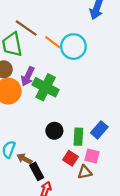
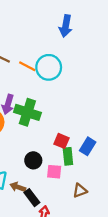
black circle: (54, 131) -> (33, 160), moved
pink square: (92, 156) -> (54, 172), moved
red square: (70, 158) -> (62, 141), moved

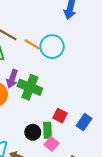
green rectangle: (68, 156) -> (47, 130), moved
pink square: (54, 172) -> (52, 144), turned 32

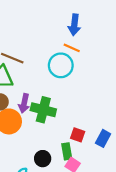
orange line: (32, 44) -> (72, 48), moved
black circle: (33, 132) -> (43, 159), moved

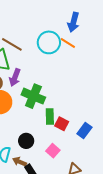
cyan circle: (61, 65) -> (49, 42), moved
purple arrow: (24, 103) -> (15, 78), moved
green rectangle: (67, 151) -> (50, 117), moved

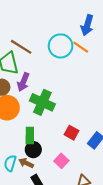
green rectangle: (50, 117) -> (30, 136), moved
brown arrow: (20, 162) -> (26, 163), moved

